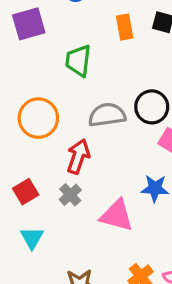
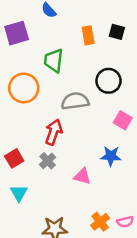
black circle: (152, 107) -> (108, 81), moved
orange circle: (38, 118) -> (24, 88), moved
pink triangle: (117, 216) -> (82, 176), size x0.7

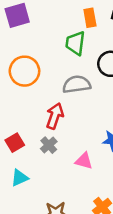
green trapezoid: (54, 61) -> (75, 43), moved
cyan triangle: (19, 193) -> (20, 178), turned 36

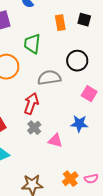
green trapezoid: (75, 43) -> (32, 44), moved
gray cross: (49, 145) -> (34, 128), moved

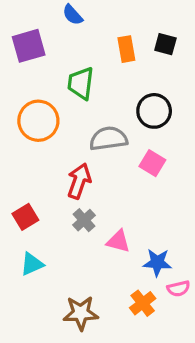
pink square: (89, 94) -> (152, 163), moved
blue star: (79, 124) -> (157, 262), moved
pink semicircle: (91, 179) -> (179, 289), moved

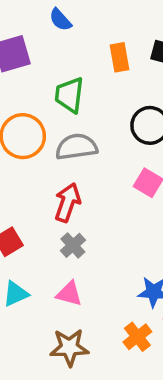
gray semicircle: (108, 139) -> (76, 147), moved
pink triangle: (118, 241) -> (69, 294), moved

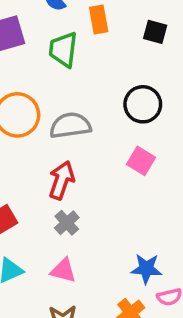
orange rectangle: (119, 57) -> (99, 19), moved
green trapezoid: (69, 95) -> (63, 50), moved

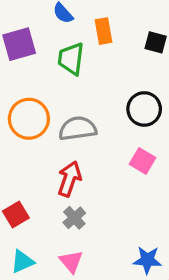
pink triangle: (63, 270) -> (71, 262), turned 35

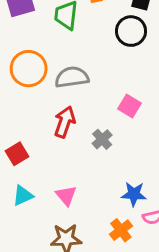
black circle: (144, 109) -> (131, 31), moved
gray cross: (74, 218) -> (102, 139), moved

